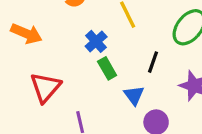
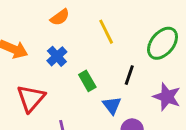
blue cross: (96, 41) -> (57, 56), moved

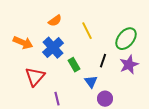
blue cross: (57, 56) -> (53, 48), size x1.5
purple star: (167, 97) -> (129, 65), moved, turned 30

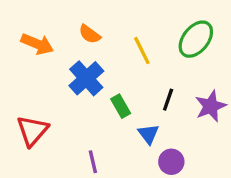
orange semicircle: (55, 21) -> (90, 34), turned 72
green ellipse: (126, 39) -> (196, 39), moved
orange arrow: (23, 43) -> (37, 44), moved
red triangle: (35, 77) -> (32, 131), moved

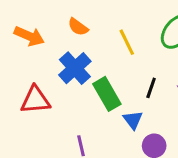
green rectangle: (121, 106) -> (107, 94), size x1.5
red triangle: (32, 131) -> (35, 100), moved, turned 44

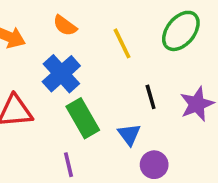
black line: (151, 88) -> (151, 97), turned -35
green rectangle: (107, 94) -> (83, 118), moved

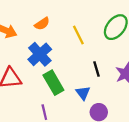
orange semicircle: (65, 26) -> (42, 24), turned -70

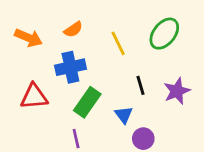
blue cross: (40, 54) -> (70, 67), turned 30
green rectangle: (53, 83) -> (87, 102), turned 65

